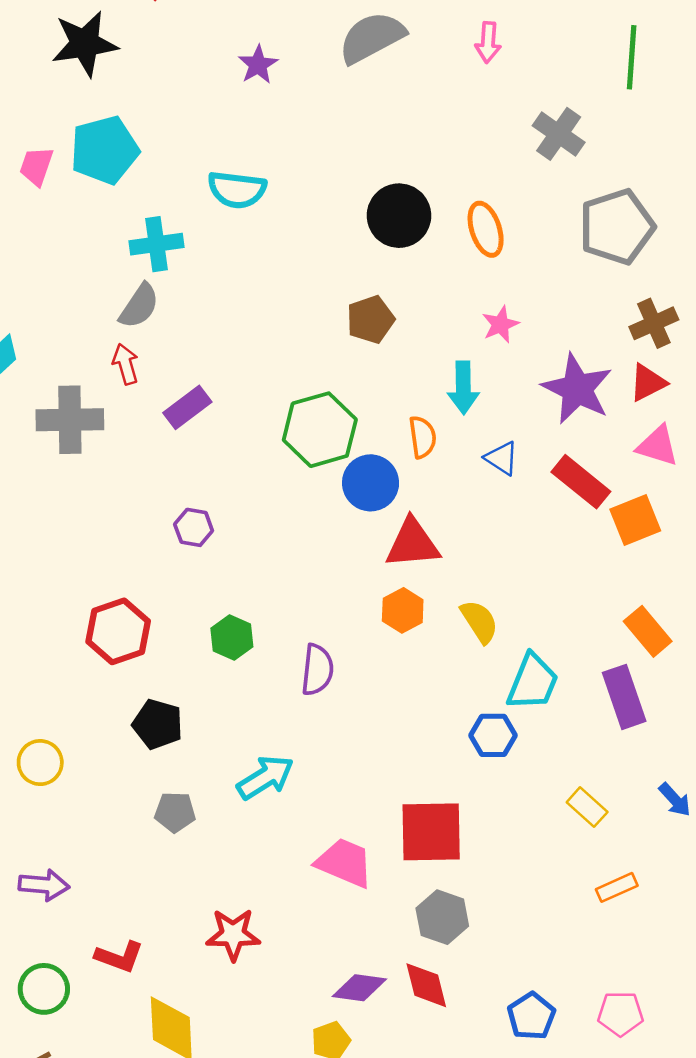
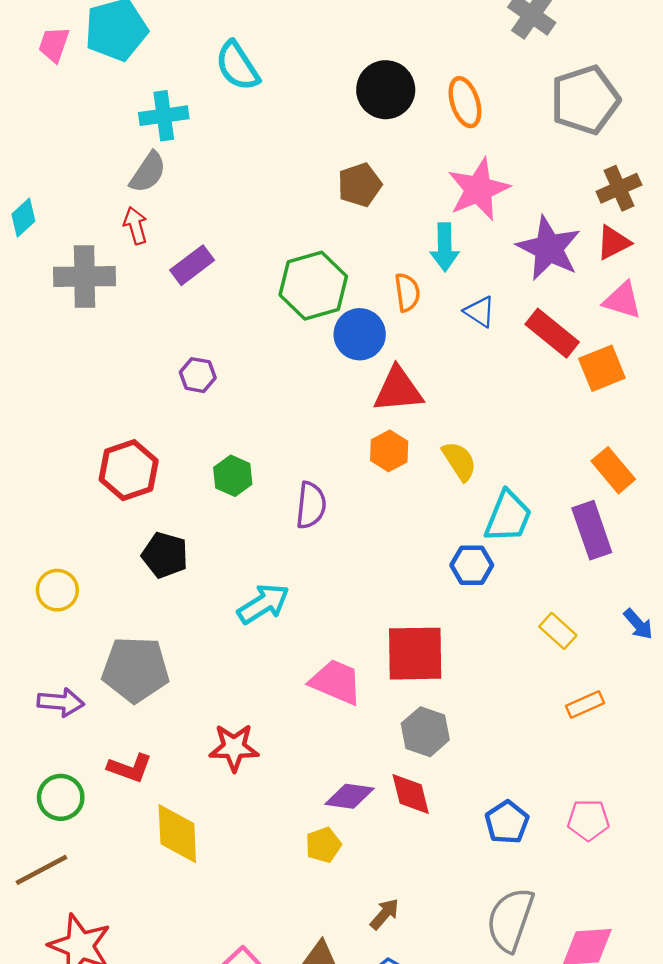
cyan semicircle: (237, 190) -> (237, 66), turned 50
pink star: (500, 325) -> (479, 189), size x1.8
gray pentagon: (175, 812) -> (135, 669), moved, size x1.8

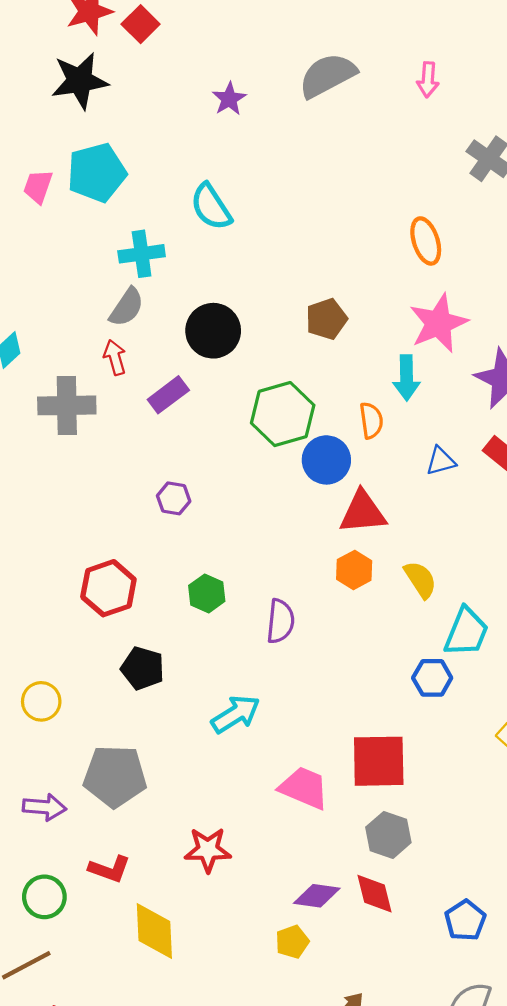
black circle: (386, 90) -> (213, 331), moved
blue triangle: (480, 312) -> (441, 461), moved, turned -48

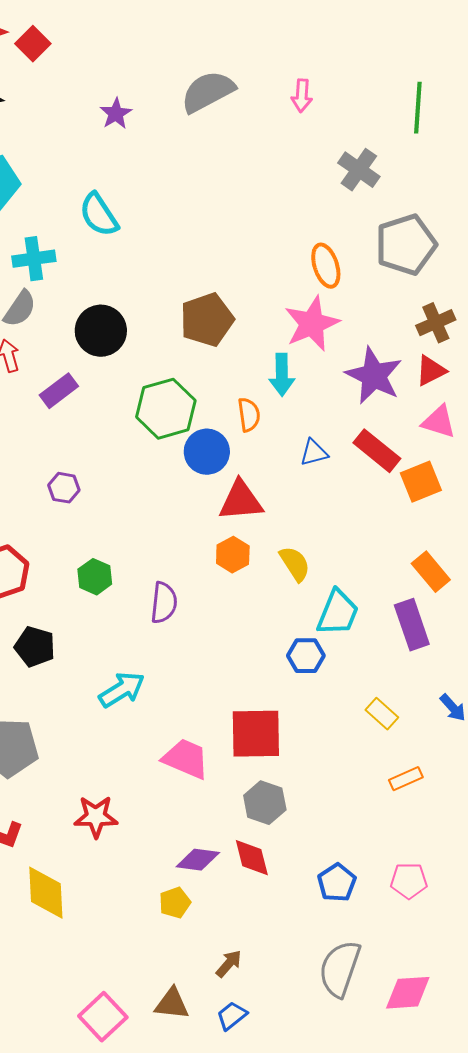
orange ellipse: (426, 241) -> (326, 266), moved
brown pentagon: (326, 319) -> (207, 320), size x1.4

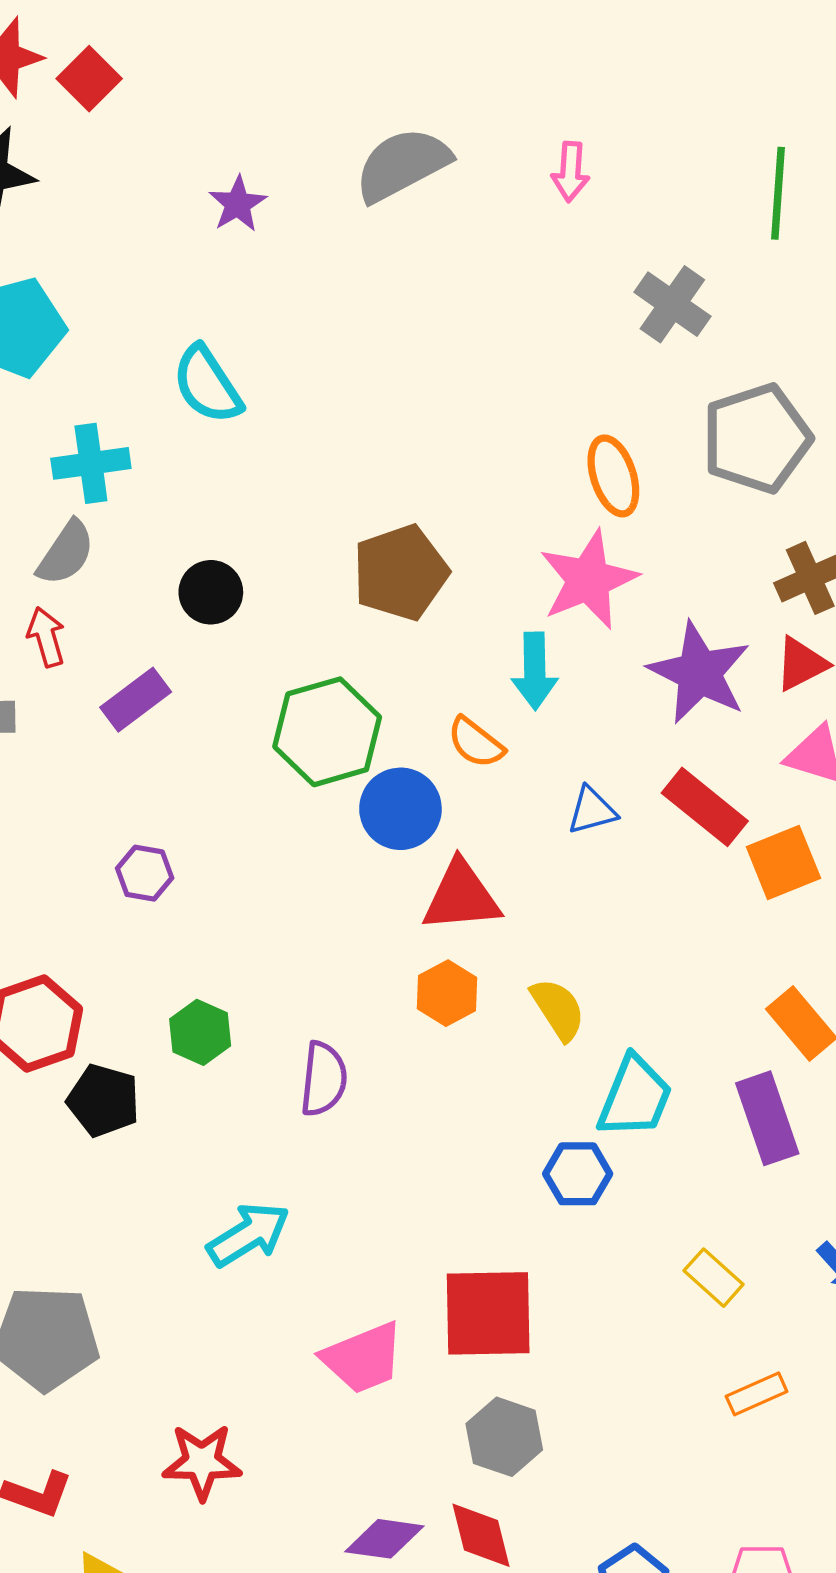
black circle: (101, 331) -> (211, 592), size x0.7
orange semicircle: (249, 415) -> (476, 743), turned 136
black pentagon: (35, 647) -> (103, 1100), moved
pink trapezoid: (186, 759) -> (363, 1358), turned 135

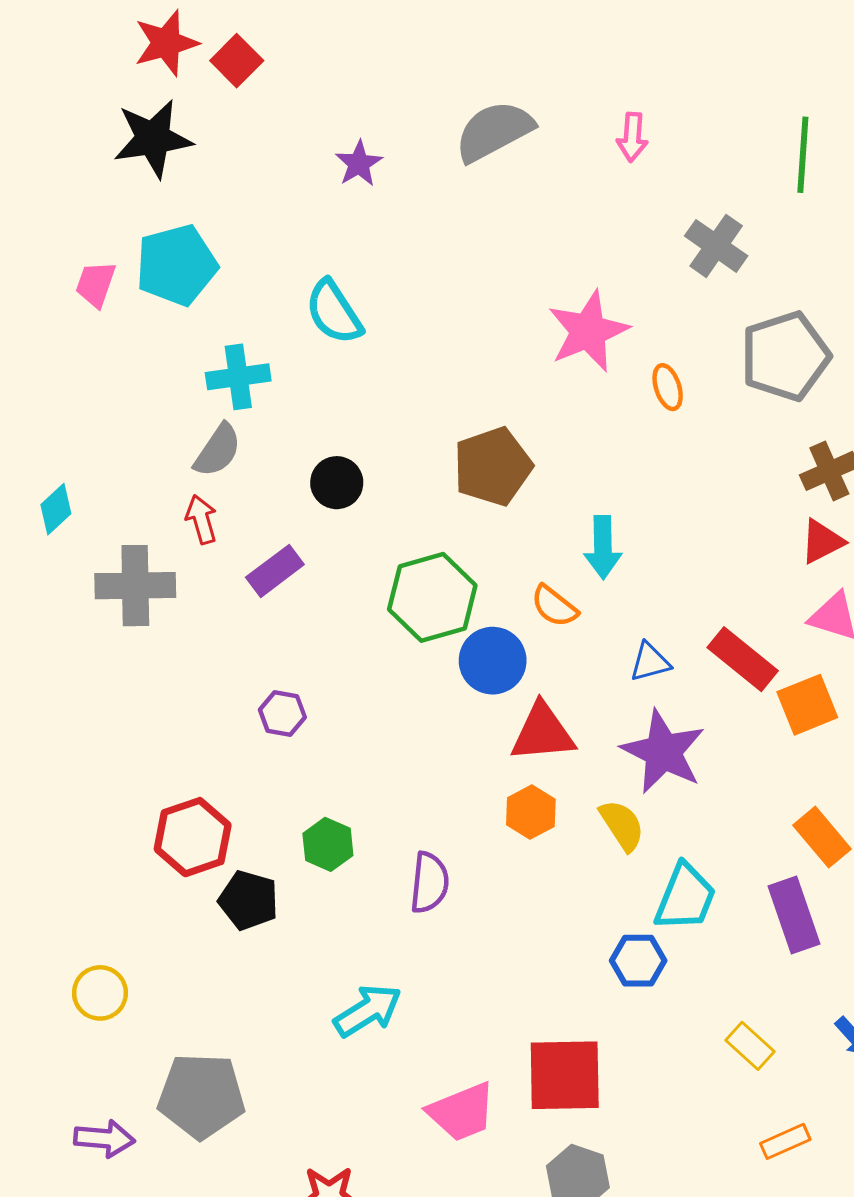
orange ellipse: (613, 476) -> (668, 387), size x0.7
pink star: (588, 580) -> (588, 331), moved
purple star: (699, 673) -> (663, 752), moved

